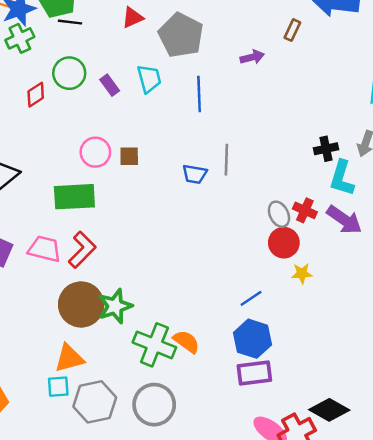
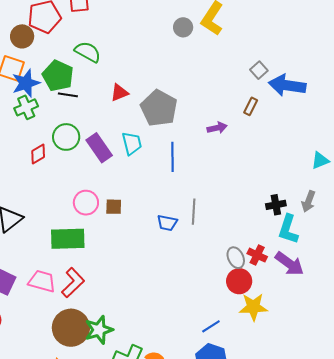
purple rectangle: (110, 85) -> (99, 148), size x1.6
yellow star: (302, 273) -> (253, 307), size x1.6

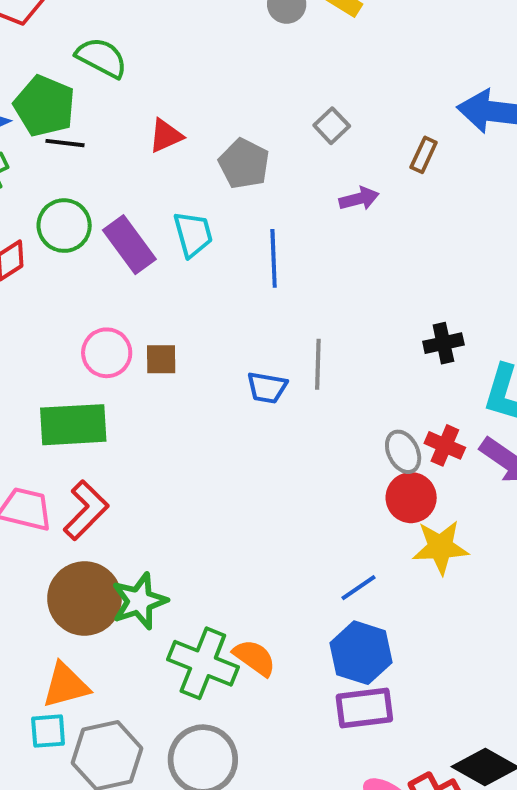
gray square: (259, 70) -> (332, 126), moved
gray pentagon: (159, 108) -> (244, 164), size x0.7
black cross: (276, 205) -> (443, 343), moved

